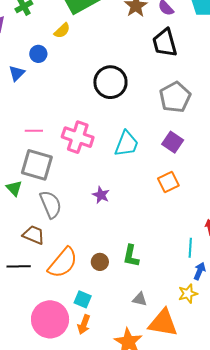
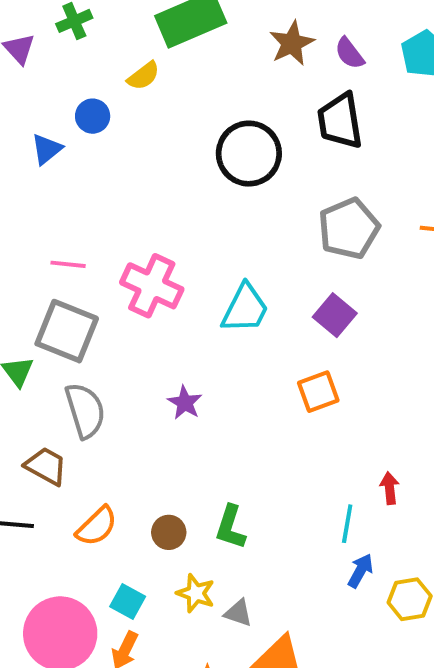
black circle: (110, 82) -> (249, 154), moved
orange semicircle: (63, 263) -> (97, 526), size x0.7
yellow star: (188, 294) -> (196, 593), moved, turned 30

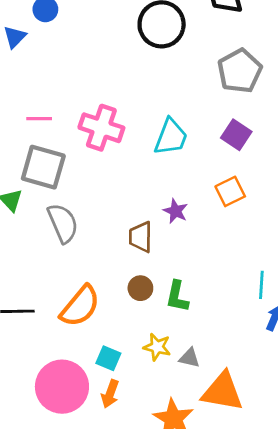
purple star: (185, 403) -> (176, 211), moved
brown trapezoid: (46, 466) -> (141, 237), moved, turned -112
orange semicircle: (97, 526) -> (80, 306), size x1.4
brown circle: (169, 532) -> (140, 288), moved

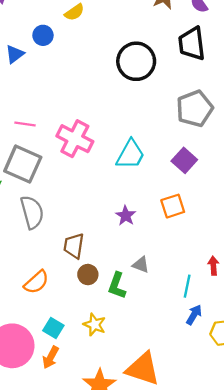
brown trapezoid: (141, 237) -> (74, 246), moved
orange semicircle: (80, 306) -> (36, 282), size x0.7
gray triangle: (189, 358) -> (141, 265), moved

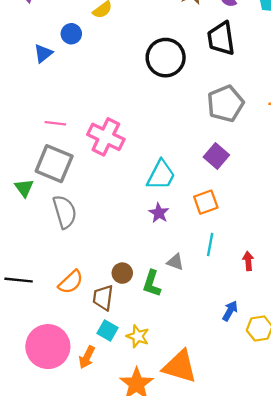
cyan trapezoid: (130, 154) -> (161, 175), moved
brown trapezoid: (74, 246) -> (103, 298), moved
cyan line: (187, 286) -> (210, 245), moved
yellow star: (95, 325) -> (138, 336), moved
cyan square: (53, 328) -> (108, 331), moved

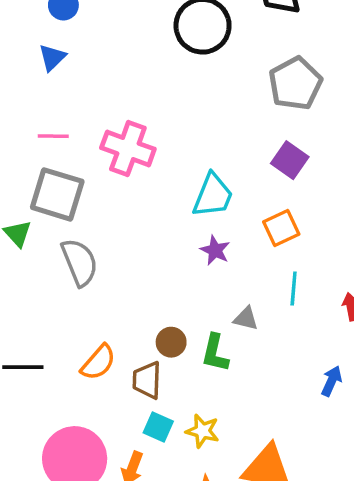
blue triangle: (43, 53) -> (52, 57), moved

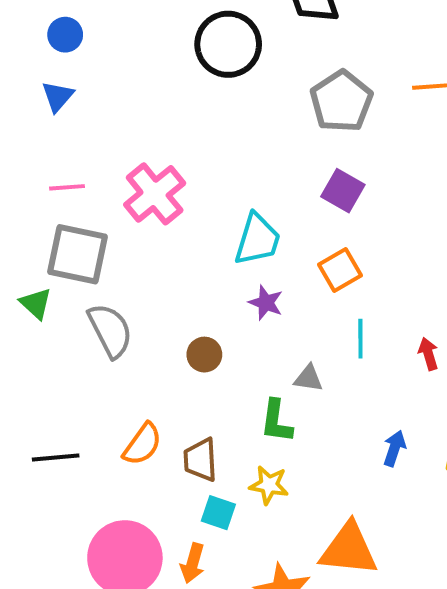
pink cross: (128, 148) -> (155, 194), turned 36
brown circle: (171, 342) -> (204, 355), moved
blue arrow: (332, 381) -> (394, 448), moved
yellow star: (203, 431) -> (269, 485), moved

